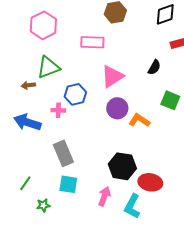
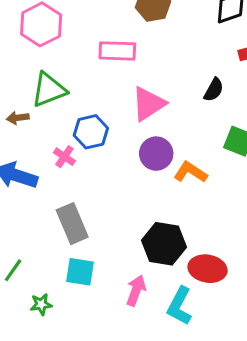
pink cross: (58, 110) -> (64, 157), turned 32

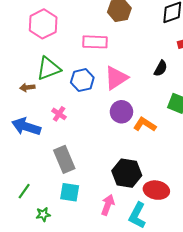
blue hexagon: (91, 132) -> (82, 80), moved

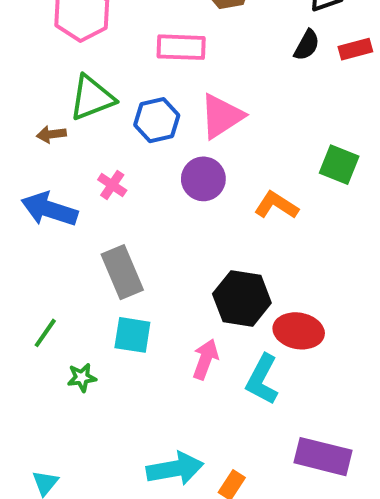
black semicircle: (161, 68) -> (307, 45), moved
purple circle: (121, 112) -> (203, 179), moved

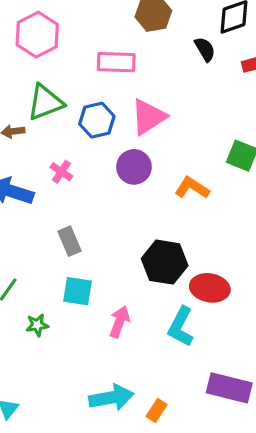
black semicircle: (307, 45) -> (205, 49), moved, turned -60
gray rectangle: (122, 272) -> (69, 241), size x0.7
pink arrow: (205, 359) -> (119, 322), moved

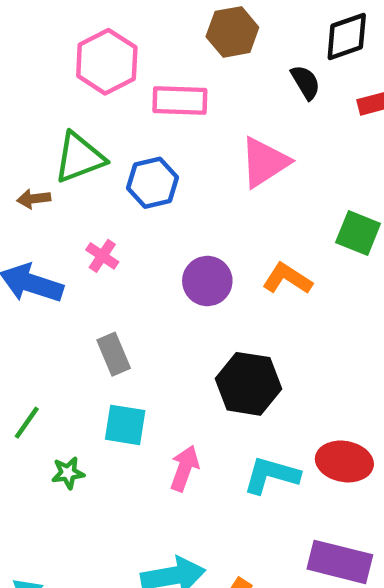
pink hexagon: (37, 35) -> (107, 62), moved
pink triangle: (148, 117) -> (264, 162), moved
purple circle: (134, 167) -> (207, 281), moved
red ellipse: (210, 288) -> (344, 461), moved
cyan L-shape: (181, 327) -> (271, 475), turned 78

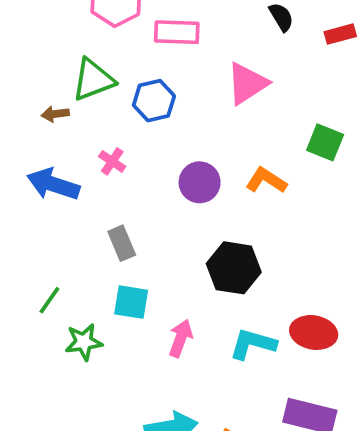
green star: (68, 473) -> (84, 342), size x1.4

